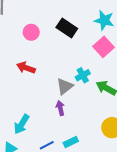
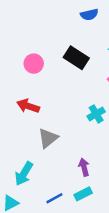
gray triangle: (65, 86) -> (48, 138), moved
purple arrow: (60, 108) -> (84, 167), moved

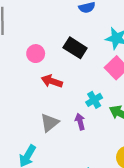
red arrow: (28, 106) -> (52, 81), moved
purple arrow: (84, 167) -> (80, 122), moved

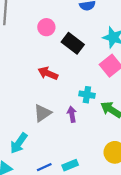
pink circle: (36, 54) -> (46, 27), moved
cyan cross: (94, 100) -> (87, 95), turned 35

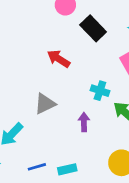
purple arrow: (72, 114) -> (84, 122), moved

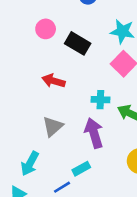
purple arrow: (84, 122) -> (94, 133), size x1.6
cyan rectangle: (67, 169) -> (81, 169), moved

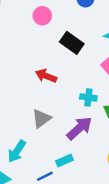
pink circle: (46, 29) -> (42, 16), moved
purple arrow: (94, 133) -> (79, 128), turned 60

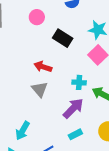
gray triangle: (41, 118) -> (40, 89), moved, turned -30
cyan rectangle: (64, 161) -> (75, 134), moved

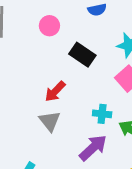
red arrow: (43, 67) -> (55, 91), turned -66

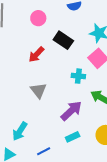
red arrow: (55, 91) -> (36, 54), moved
cyan cross: (102, 114) -> (78, 76), moved

